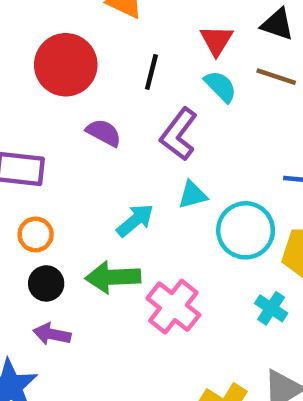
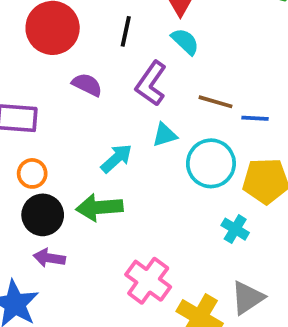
brown line: (276, 77) -> (215, 102), moved
black circle: (46, 283) -> (43, 215), size x1.4
pink cross: (173, 307) -> (148, 281), moved

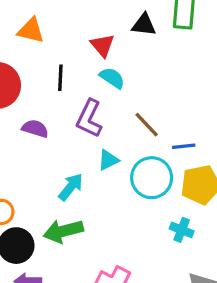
brown line: (215, 102) -> (147, 125), turned 40
blue line: (255, 118) -> (184, 146), moved

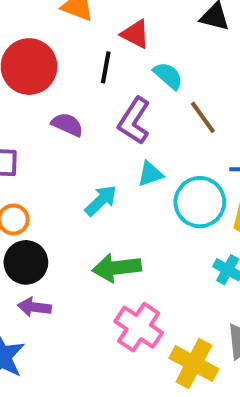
red triangle: (102, 45) -> (135, 34), moved, turned -30
brown line: (147, 125) -> (203, 117), moved
green arrow: (63, 231) -> (117, 268), moved

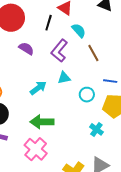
cyan circle: (200, 202) -> (87, 95), size x0.6
pink cross: (139, 327) -> (36, 149), moved

